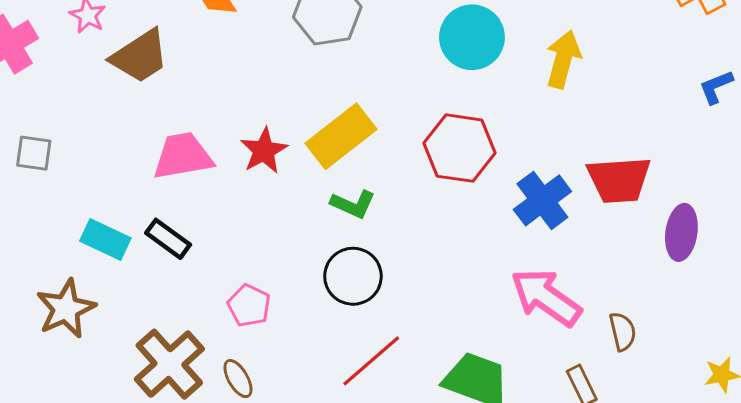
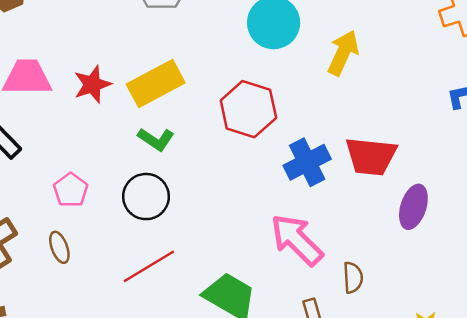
pink pentagon: (249, 306) -> (71, 190), moved
brown ellipse: (238, 379) -> (59, 247), moved

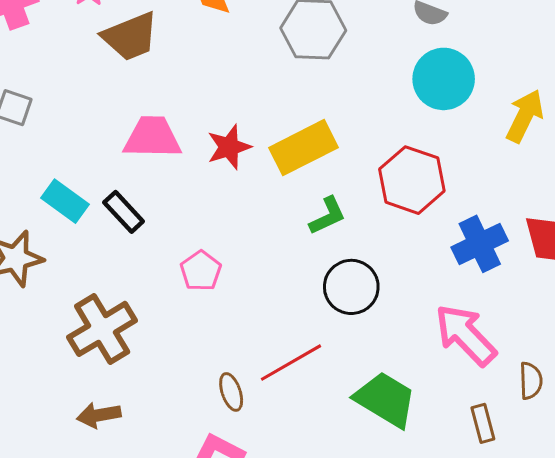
green L-shape: (156, 139) -> (328, 216), moved, turned -60
black circle: (146, 197) -> (351, 287), moved
brown ellipse: (59, 247) -> (231, 392), moved

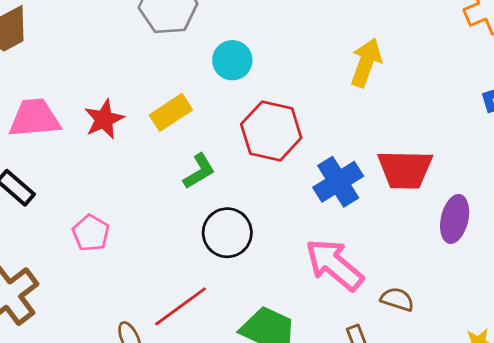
cyan circle: (444, 79) -> (232, 60), moved, size x0.7
yellow rectangle: (303, 148) -> (171, 112), size x0.7
brown semicircle: (531, 381) -> (397, 299), turned -64

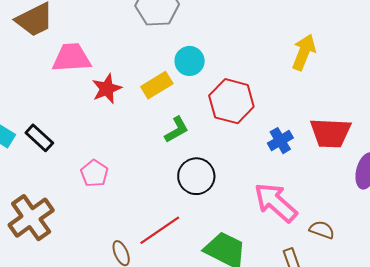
cyan circle: (232, 60) -> (190, 61), moved
pink trapezoid: (34, 118) -> (72, 58), moved
blue cross: (338, 182) -> (280, 141), size x0.7

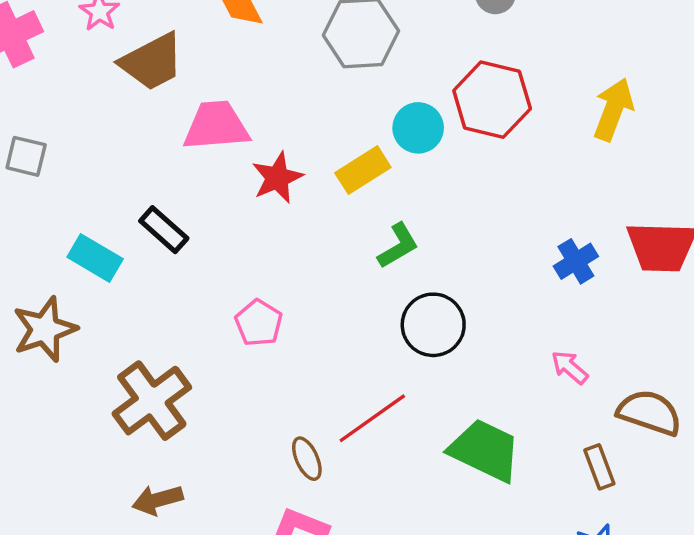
red hexagon: (231, 101) -> (492, 100), moved
black rectangle: (39, 138) -> (164, 230), moved
pink arrow: (276, 202) -> (570, 367), size x0.5
brown semicircle: (322, 230) -> (650, 413), size x1.5

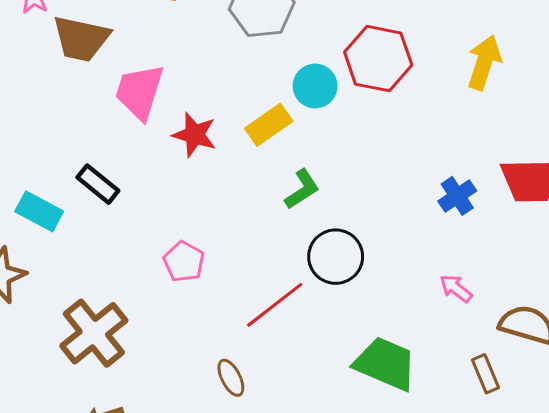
brown trapezoid: (152, 62) -> (81, 39), turned 42
pink trapezoid: (216, 126) -> (139, 92), turned -66
red star: (277, 178) -> (195, 135), turned -30
red line: (372, 418) -> (275, 305), moved

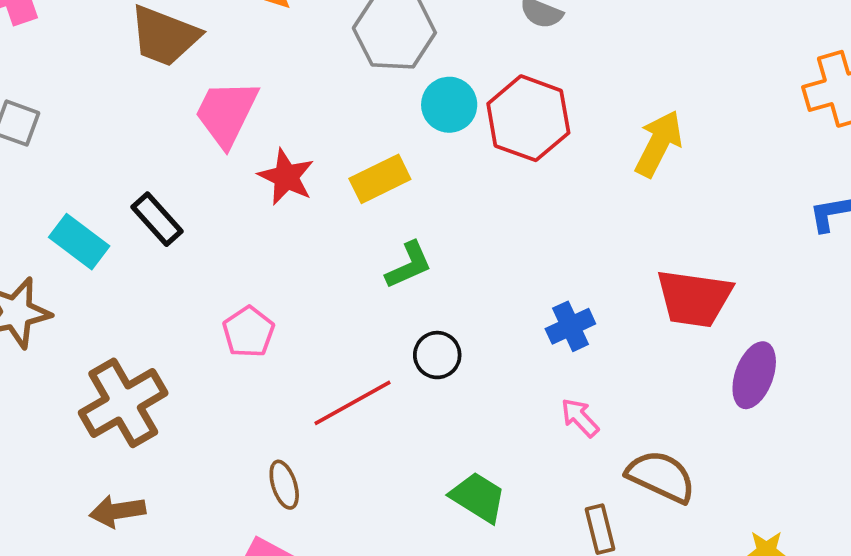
cyan circle: (315, 86) -> (449, 105), moved
blue cross: (457, 196) -> (570, 326), moved
black circle: (336, 257) -> (437, 355), size x0.7
green trapezoid: (385, 364) -> (478, 497), size x0.7

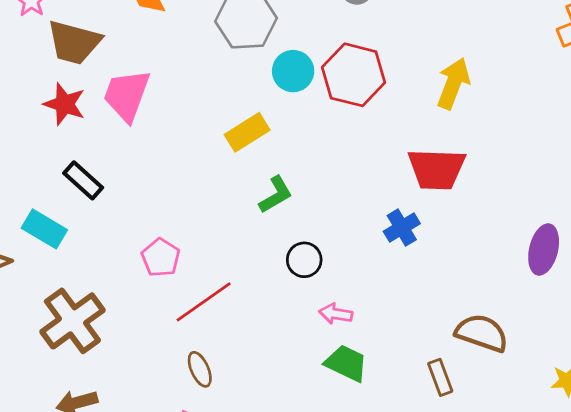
red star: (286, 177) -> (65, 104), moved
cyan rectangle: (79, 242) -> (44, 229), moved
red trapezoid: (694, 298) -> (436, 169), moved
red line: (352, 403) -> (204, 302), moved
pink arrow: (580, 418) -> (336, 314), moved, turned -32

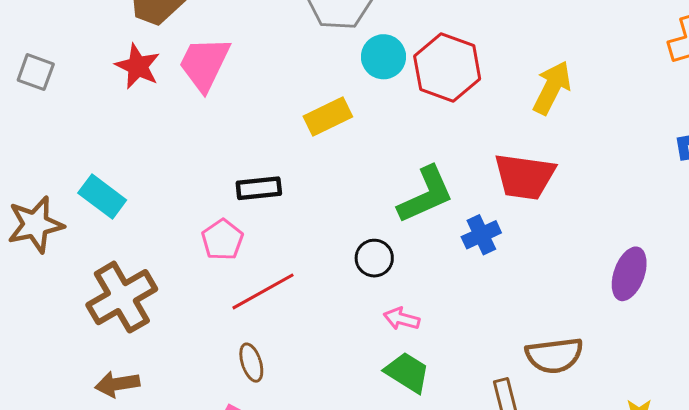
black rectangle: (83, 180) -> (259, 188), moved, turned -54
green L-shape: (276, 195) -> (426, 195), moved, size x1.5
brown semicircle: (482, 333) -> (554, 355), turned 148

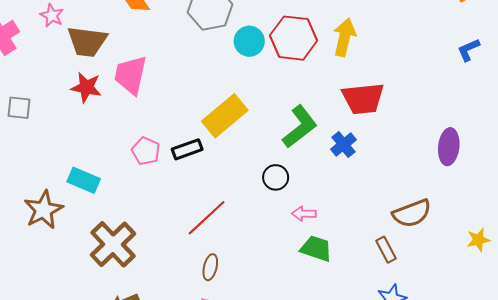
yellow arrow: (552, 88) -> (344, 37), moved
yellow rectangle: (328, 117) -> (225, 116), moved, size x1.4
pink pentagon: (222, 240) -> (146, 151), moved
brown ellipse: (251, 363) -> (210, 267), turned 45

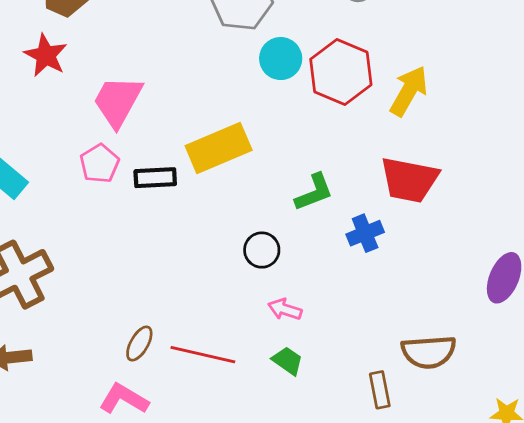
pink trapezoid: (131, 75) -> (118, 101), moved
green L-shape: (300, 127) -> (314, 192), size x0.7
red line: (207, 218) -> (203, 355), moved, turned 39
green trapezoid: (316, 249) -> (288, 361), size x0.7

